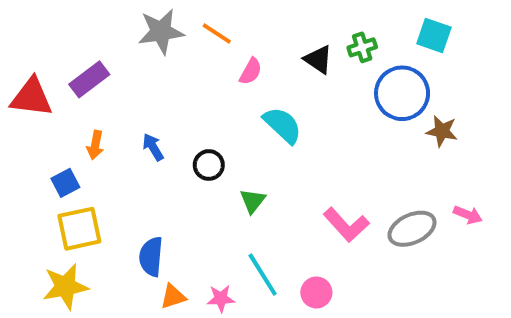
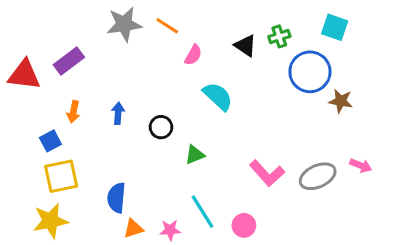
blue arrow: (153, 147) -> (118, 113), turned 35
green triangle: (253, 201) -> (195, 155), turned 30

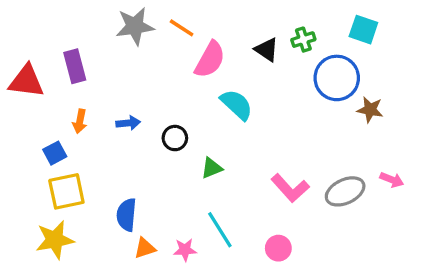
pink semicircle: (193, 55) -> (210, 60), size x1.6
purple rectangle: (69, 61) -> (75, 66), turned -68
blue arrow: (118, 113) -> (128, 123), turned 80
pink circle: (244, 225) -> (278, 248), moved

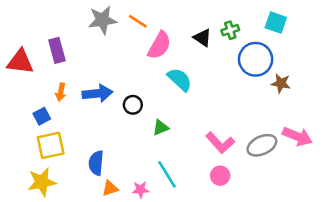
blue arrow: (128, 123) -> (97, 93), size x1.6
pink arrow: (392, 180) -> (297, 136), size x1.6
pink circle: (278, 248) -> (220, 176), moved

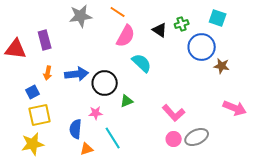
orange line: (138, 21) -> (118, 12), moved
black circle: (133, 105) -> (105, 83), size x1.6
gray ellipse: (262, 145) -> (197, 137), moved
cyan line: (167, 174) -> (113, 138), moved
pink star: (140, 190) -> (96, 113), moved

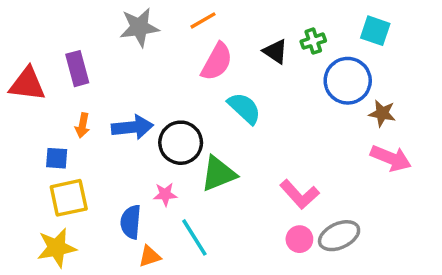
orange line: (118, 12) -> (203, 20), turned -63
blue square: (33, 92) -> (57, 158), turned 32
green triangle: (127, 101) -> (219, 174), size x1.6
pink arrow: (235, 108) -> (391, 158), moved

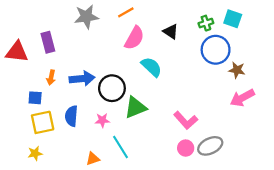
green cross: (313, 41) -> (206, 23), moved
pink arrow: (391, 158) -> (242, 98), turned 130
blue semicircle: (131, 222) -> (71, 116), moved
yellow star: (57, 248) -> (35, 153), size x0.6

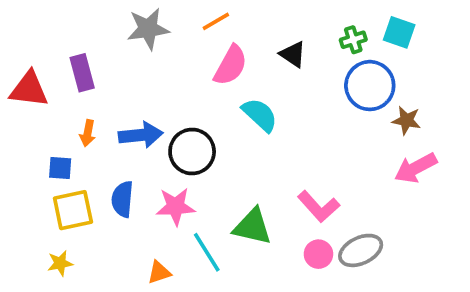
green triangle: (135, 107) -> (253, 227), moved, turned 35
pink star: (102, 120) -> (176, 206), size x1.5

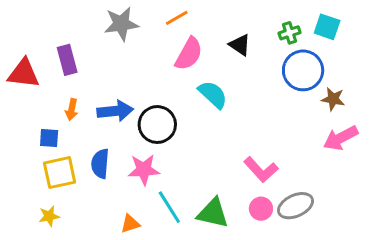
green triangle: (253, 227) -> (213, 213), moved

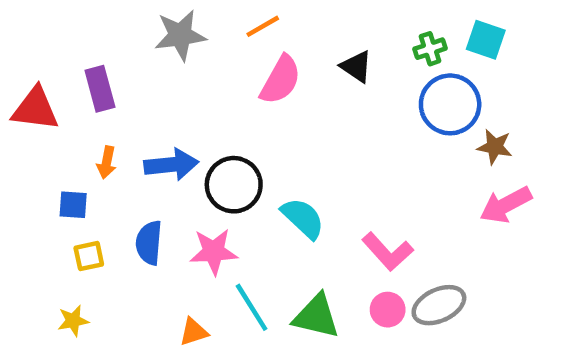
cyan semicircle: (213, 94) -> (303, 218), moved
yellow square: (60, 173) -> (89, 256), size x0.6

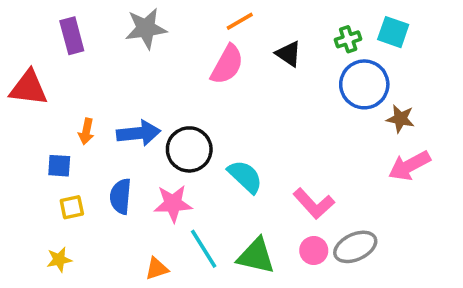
orange line: (263, 26) -> (240, 21), moved
purple rectangle: (100, 89) -> (72, 36), moved

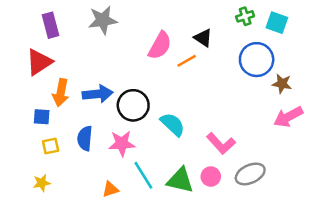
orange line: (240, 21) -> (187, 61), moved
green cross: (348, 39) -> (245, 16), moved
red triangle: (29, 88) -> (39, 62), moved, turned -40
orange arrow: (86, 131) -> (61, 93), size x1.5
pink circle: (314, 251) -> (211, 177), moved

